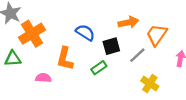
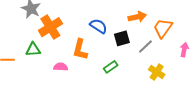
green rectangle: (99, 68) -> (111, 67), moved

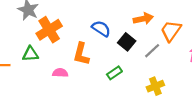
black square: (122, 38) -> (127, 42), turned -35
yellow cross: (157, 72) -> (155, 86), moved, turned 35

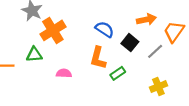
orange L-shape: (81, 54) -> (98, 58), moved

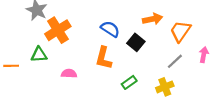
gray line: (155, 51) -> (175, 61), moved
green rectangle: (118, 73) -> (129, 82), moved

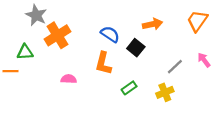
orange trapezoid: (180, 31) -> (197, 21), moved
green triangle: (39, 55) -> (25, 52), moved
pink arrow: (204, 55) -> (204, 60), turned -48

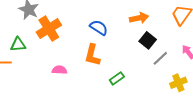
black square: (136, 48) -> (148, 40), moved
yellow cross: (165, 92) -> (178, 83), moved

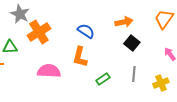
gray line: (160, 58) -> (134, 74), moved, turned -42
pink semicircle: (59, 70) -> (49, 71), size x1.6

